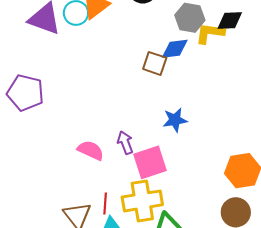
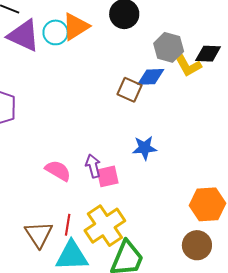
yellow L-shape: (210, 33) -> (187, 64), turned -132
pink square: (150, 162) -> (108, 176), moved, size x0.7
yellow cross: (142, 201) -> (105, 226), turned -30

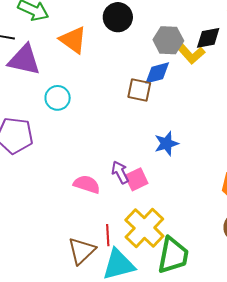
orange triangle: (76, 27) -> (73, 40), turned -40
cyan circle: (56, 32) -> (58, 98), moved
brown triangle: (39, 234) -> (82, 251), turned 32

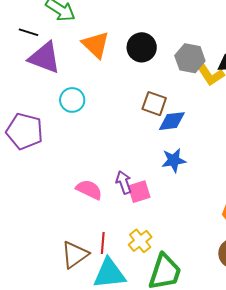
black circle: (118, 17) -> (142, 47), moved
blue diamond: (157, 73) -> (172, 121), moved
yellow cross: (144, 228) -> (140, 241), size x0.6

